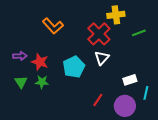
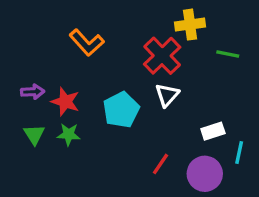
green line: (139, 33) -> (228, 54), turned 32

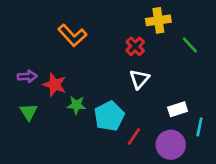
green line: (228, 54) -> (190, 45), turned 36
red cross: (162, 56) -> (135, 46), size x0.6
cyan pentagon: (121, 110) -> (109, 116), moved
green star: (69, 134) -> (76, 105), moved

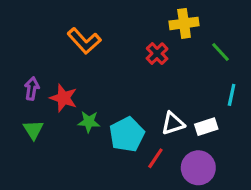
purple arrow: (27, 76) -> (32, 88), turned -78
white triangle: (139, 79) -> (173, 123), moved, turned 30
cyan line: (199, 127) -> (232, 95), moved

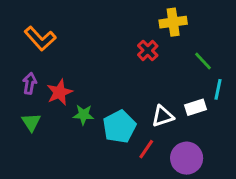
orange L-shape: (84, 41) -> (40, 39), moved
green line: (221, 52) -> (203, 61), moved
red star: (63, 98) -> (60, 92), turned 30
white rectangle: (206, 127) -> (196, 107), moved

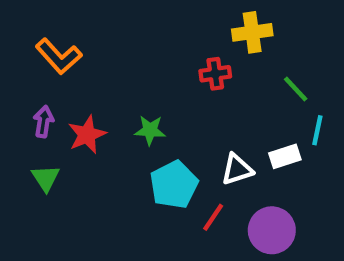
red cross: (148, 50) -> (215, 74), turned 36
green star: (83, 115) -> (150, 130), moved

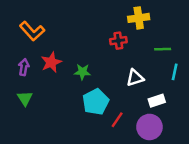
green line: (296, 89) -> (163, 49), turned -49
red star: (87, 135) -> (51, 62), moved
white rectangle: (285, 156) -> (157, 101), moved
white triangle: (237, 169) -> (135, 78), moved

